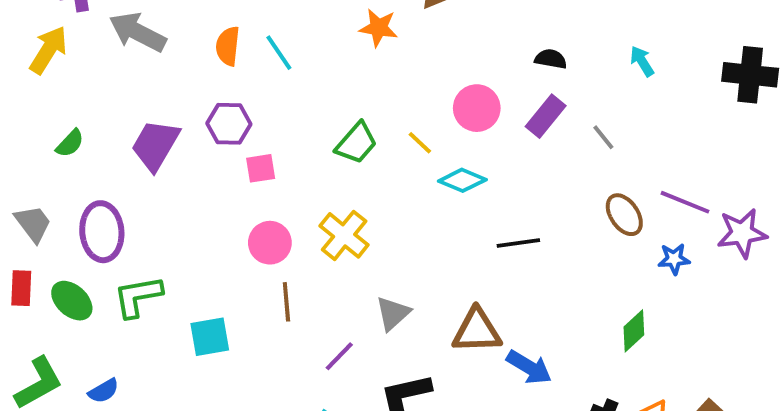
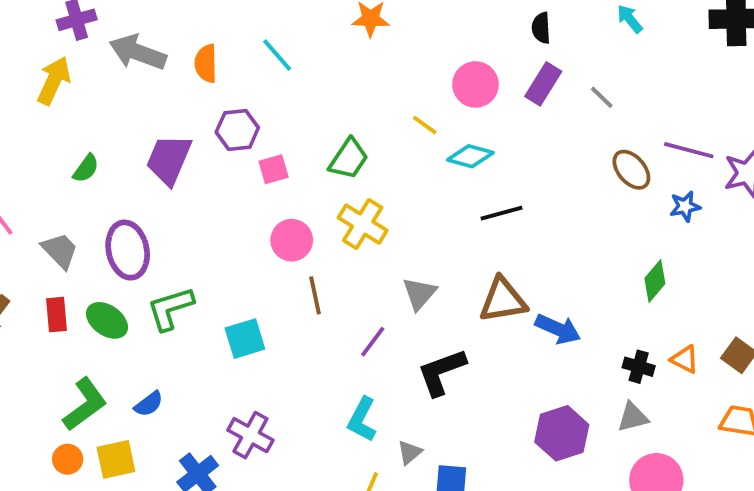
orange semicircle: (228, 46) -> (206, 63), moved
black semicircle: (551, 59) -> (541, 28), turned -96
green trapezoid: (356, 143) -> (349, 159), moved
black line: (518, 243) -> (501, 213), moved

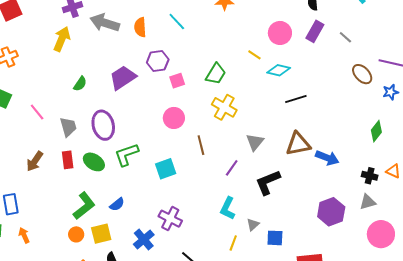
purple trapezoid: (169, 160) -> (123, 78), turned 36
pink circle: (292, 240) -> (174, 118), moved
gray trapezoid: (60, 251) -> (68, 127), turned 30

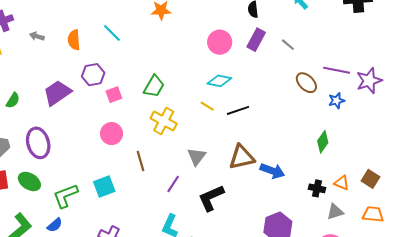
gray arrow: (105, 23) -> (37, 36), size x0.5
yellow line: (254, 55) -> (207, 106), moved
green L-shape: (126, 155) -> (65, 196), moved
gray triangle: (368, 202) -> (335, 212), moved

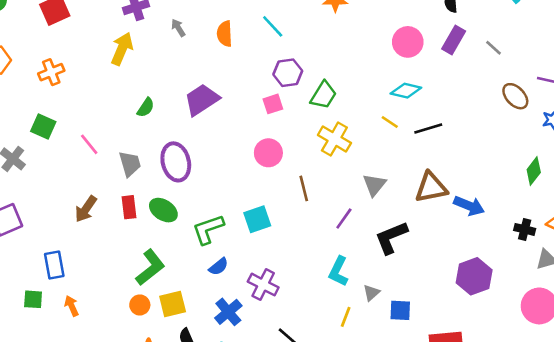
gray arrow: (37, 36) -> (178, 28), turned 40
purple hexagon: (93, 75) -> (288, 73), moved
blue semicircle: (55, 225) -> (219, 267), moved

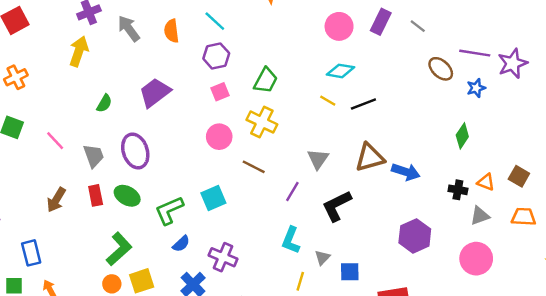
gray arrow: (178, 28) -> (129, 28), size x1.6
purple hexagon: (288, 73) -> (216, 56), moved
yellow cross: (334, 139) -> (262, 122), moved
brown line: (304, 188) -> (254, 167), turned -45

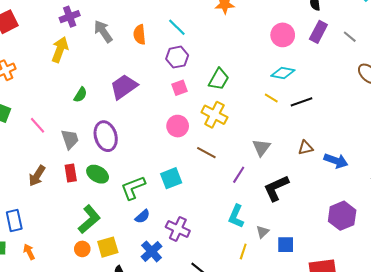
brown triangle: (370, 158) -> (306, 148), size x0.6

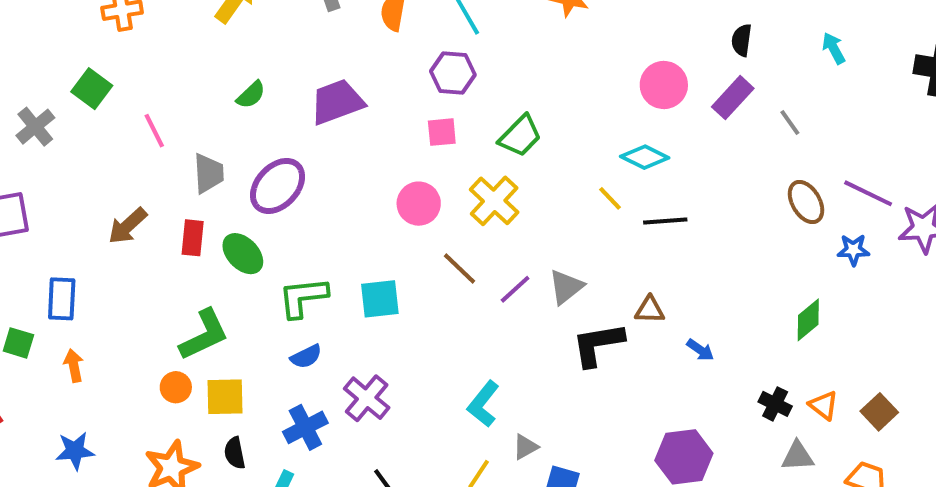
purple ellipse: (106, 136) -> (278, 186), turned 44
blue arrow: (336, 161) -> (700, 350), size x0.6
purple line: (239, 175) -> (515, 289), moved
black L-shape: (276, 188) -> (598, 344), moved

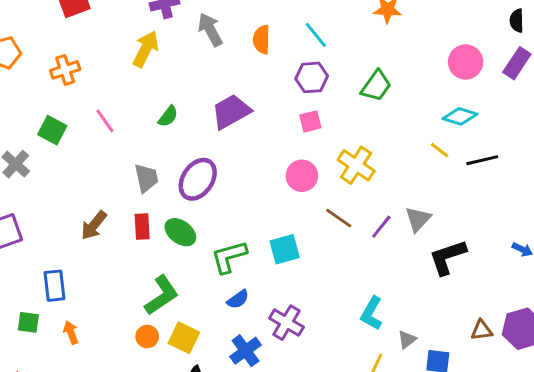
pink line: (154, 131) -> (105, 121), moved
green trapezoid: (520, 136) -> (376, 86), moved
brown triangle: (650, 310) -> (482, 330), moved
yellow square: (225, 397) -> (184, 338), turned 36

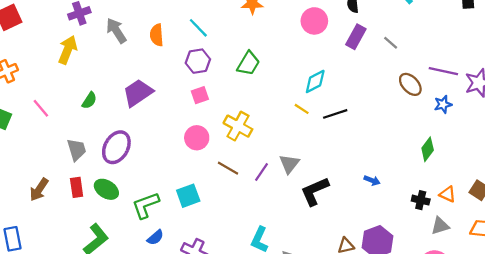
pink circle: (466, 62) -> (314, 21), moved
cyan diamond: (460, 116) -> (315, 81), turned -40

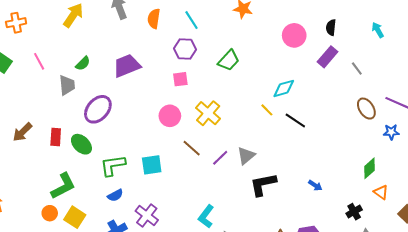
black line: (335, 114) -> (295, 121), turned 40
gray trapezoid: (77, 150) -> (67, 85), moved
orange triangle: (448, 194) -> (381, 192), moved
black cross: (421, 200) -> (354, 212), turned 35

